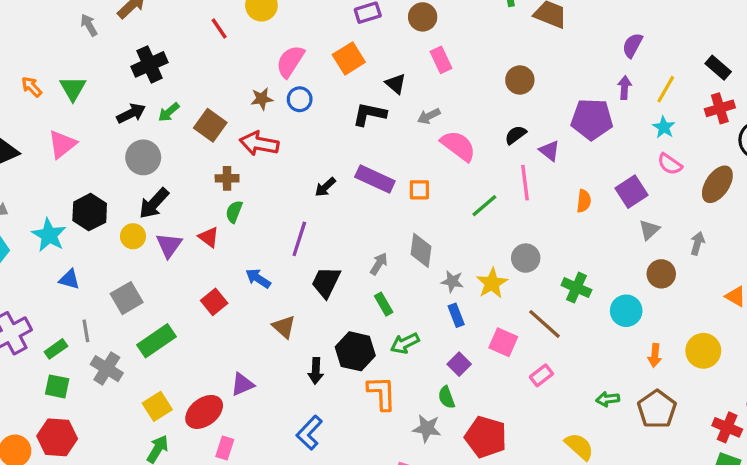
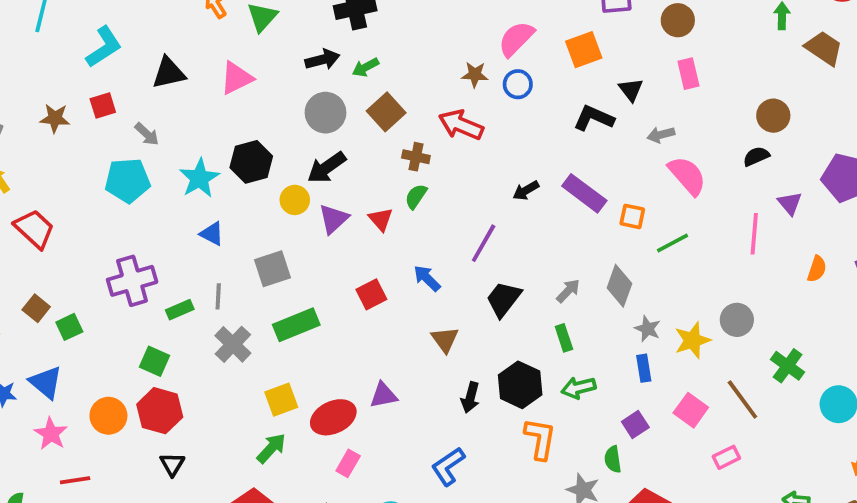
brown square: (210, 125) -> (386, 112), moved
black semicircle: (516, 135) -> (756, 156), moved
green line: (484, 206) -> (673, 243), moved
green square: (57, 386) -> (155, 361), moved

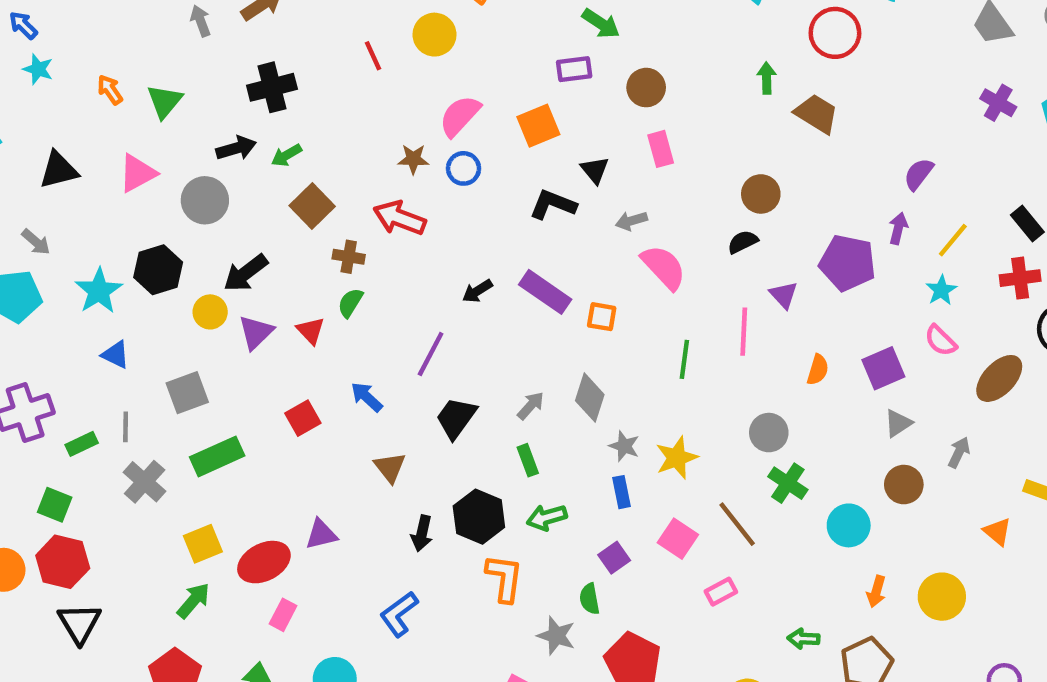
gray circle: (325, 113) -> (205, 200), moved
green line: (673, 243) -> (684, 359), moved, turned -52
gray circle: (737, 320) -> (769, 433), moved
black triangle: (172, 464) -> (79, 623), size x1.5

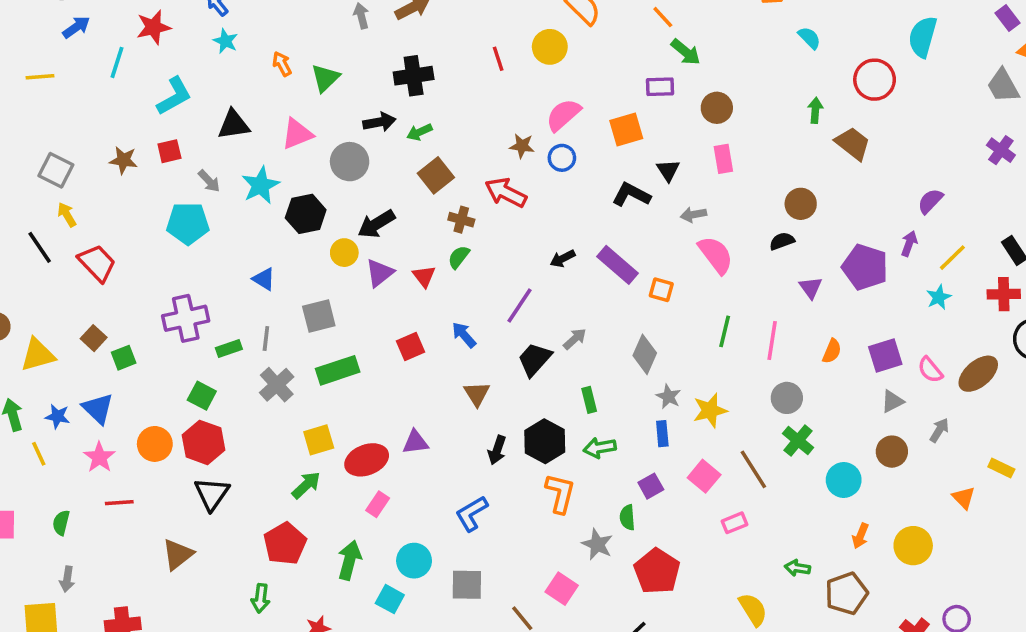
cyan star: (99, 291) -> (261, 185), moved
pink line: (744, 332) -> (772, 341), moved
pink semicircle: (941, 341) -> (930, 370), moved
gray arrow: (531, 406) -> (575, 339), moved

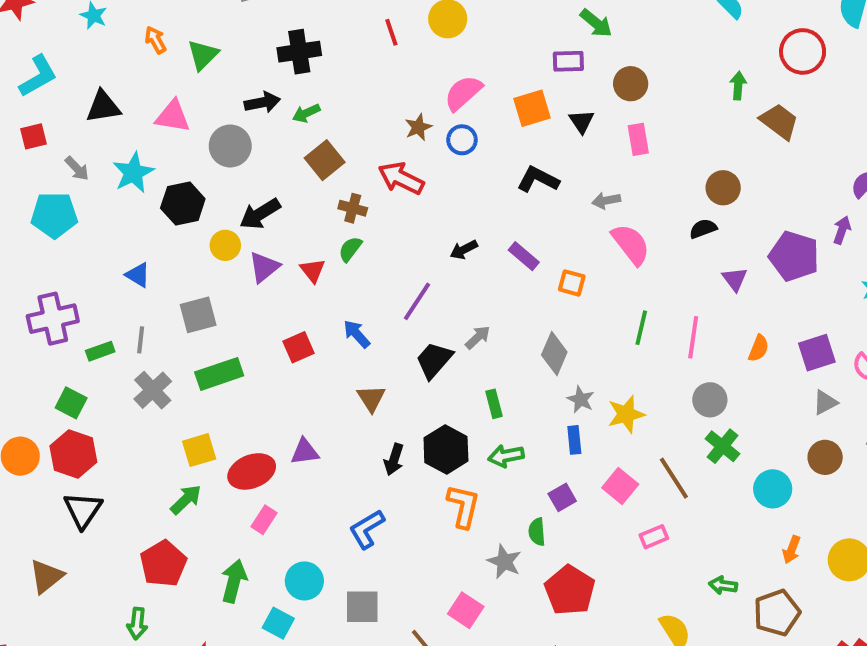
pink triangle: (297, 134) -> (173, 116), turned 32
brown star: (522, 146) -> (418, 127), turned -30
black triangle: (668, 170) -> (581, 121), moved
purple rectangle: (618, 265) -> (524, 256), size x0.7

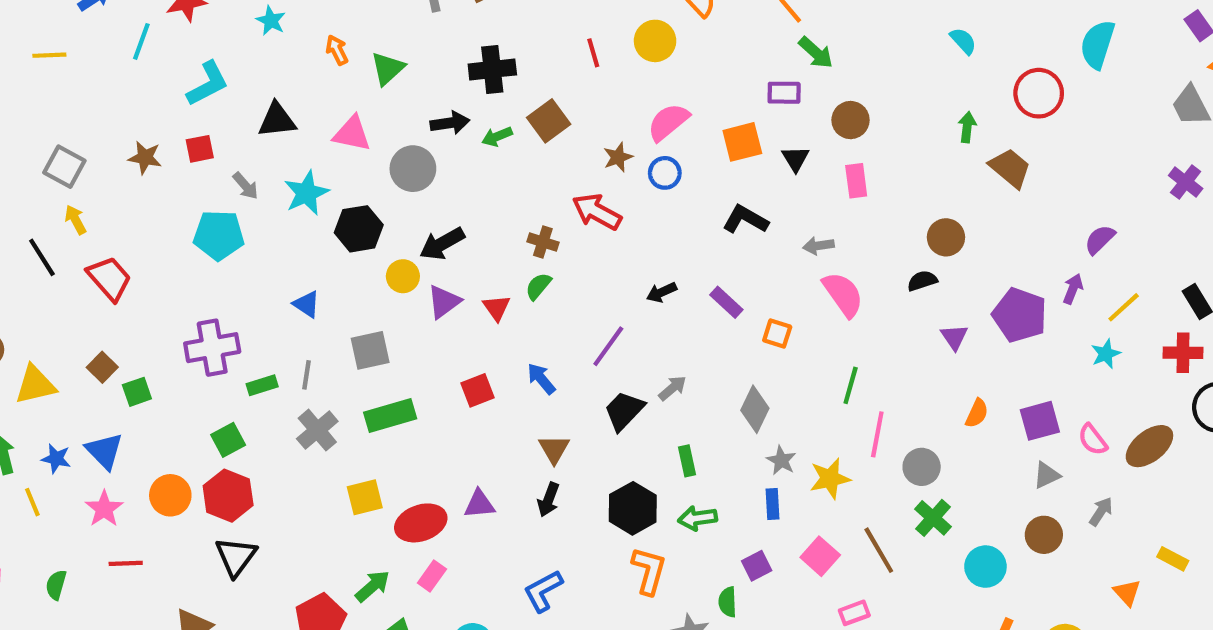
brown square: (325, 160) -> (549, 121), moved
pink line: (693, 337) -> (877, 434), moved
green square: (71, 403) -> (228, 440), turned 32
black arrow: (394, 459) -> (548, 500), moved
green arrow: (186, 500) -> (373, 586), moved

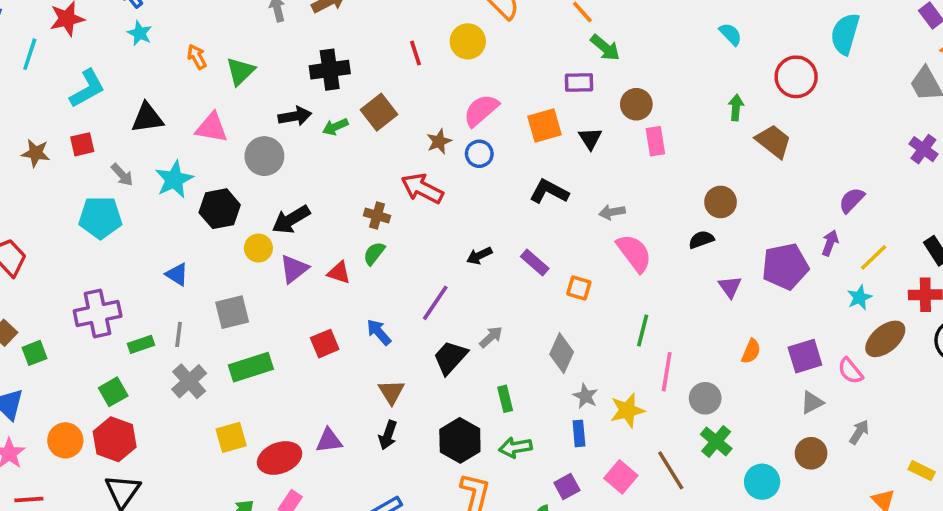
pink rectangle: (856, 181) -> (655, 141), moved
red triangle: (497, 308) -> (339, 273), turned -35
purple pentagon: (1020, 315) -> (785, 266), turned -30
brown ellipse: (1149, 446) -> (885, 339), moved

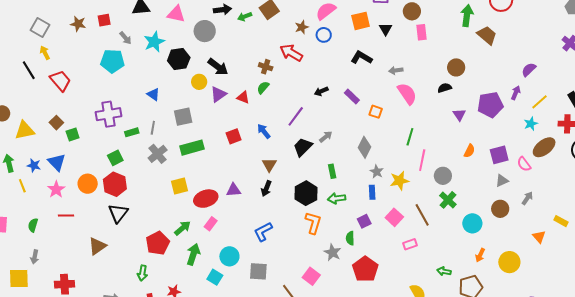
green arrow: (736, 108) -> (467, 16), size x1.5
black arrow: (291, 219) -> (218, 67), turned -115

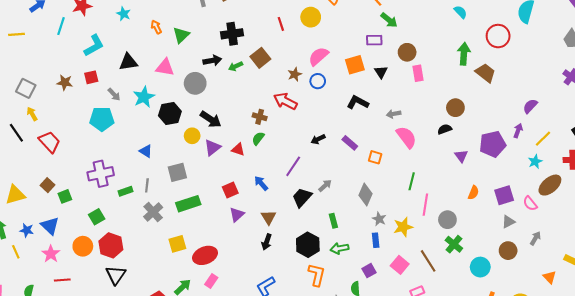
green square: (115, 158) -> (97, 217), moved
purple triangle: (234, 190) -> (237, 215), moved, turned -35

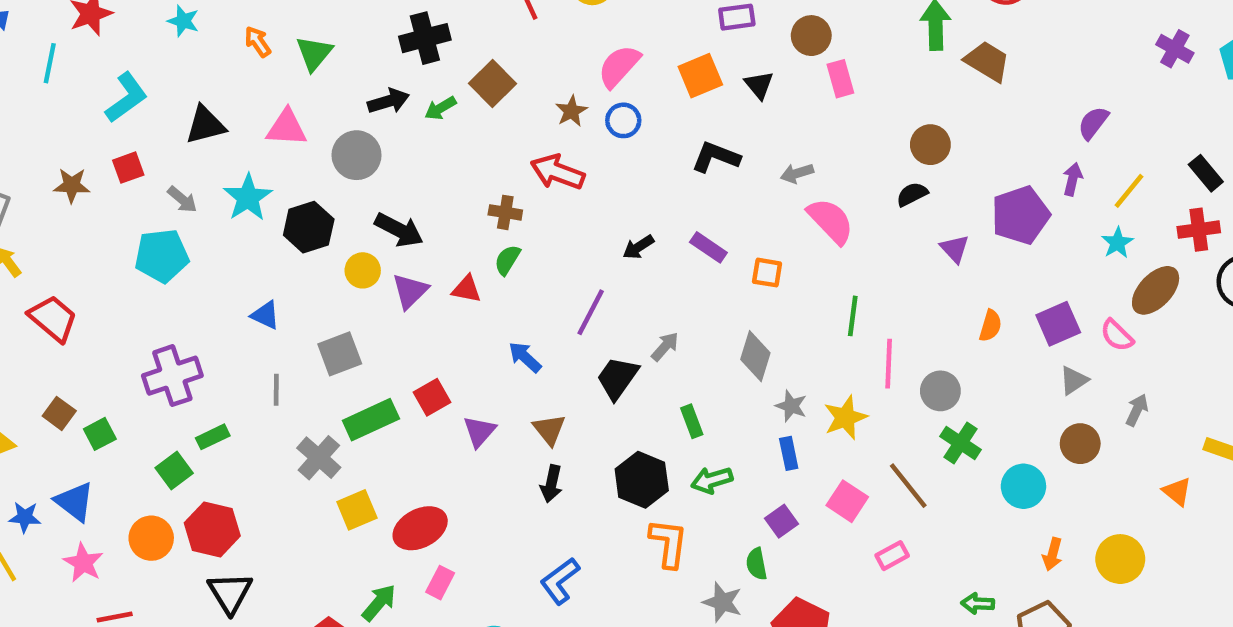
red square: (230, 190) -> (432, 397), moved
green rectangle: (126, 191) -> (213, 437), moved
gray cross: (153, 212) -> (319, 458), moved

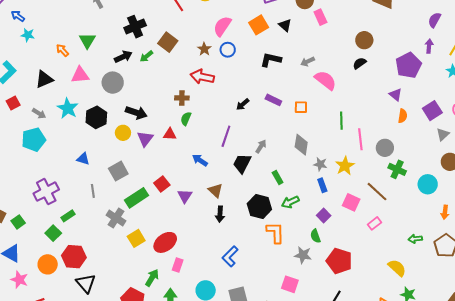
orange arrow: (258, 42) -> (62, 50), moved
purple triangle: (955, 249) -> (395, 95), moved

